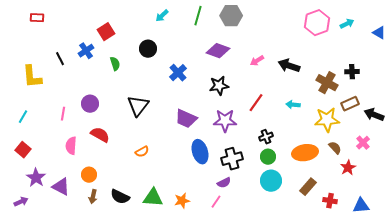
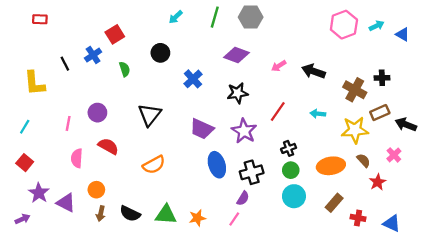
blue triangle: (379, 33) -> (403, 34), moved
purple star: (225, 121) -> (244, 131), turned 30
orange semicircle: (142, 152) -> (154, 165), size x1.5
purple semicircle: (224, 183) -> (243, 198), turned -32
blue triangle: (361, 206) -> (392, 223), turned 30

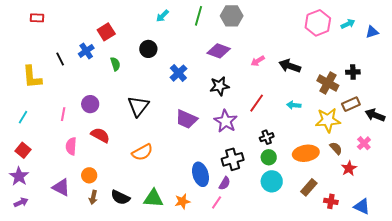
blue triangle: (403, 34) -> (372, 32), turned -48
blue ellipse: (217, 165) -> (201, 174), moved
purple star: (39, 193) -> (19, 176), moved

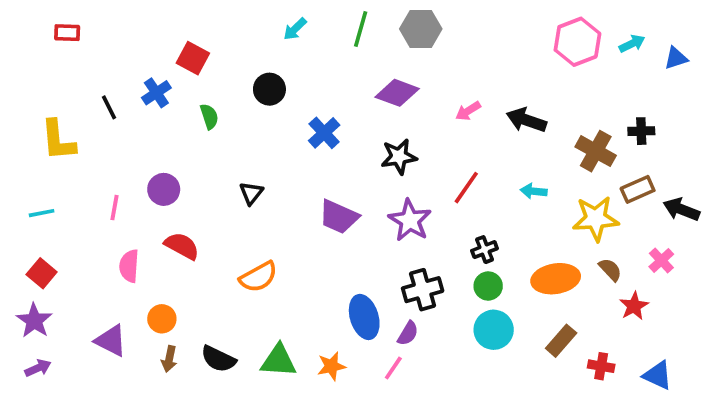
red square: (106, 32) -> (193, 58), turned -30
black triangle: (138, 106) -> (251, 193), size x0.6
cyan line: (23, 117) -> (42, 213), turned 48

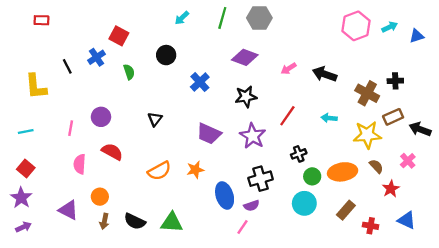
green circle: (488, 286) -> (312, 176), moved
purple semicircle: (408, 333) -> (252, 206), turned 40
orange star: (331, 366) -> (195, 170), moved
blue triangle: (658, 375) -> (407, 220), moved

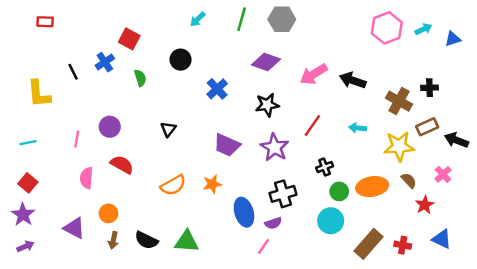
pink arrow: (289, 69) -> (314, 74), size x1.6
brown rectangle: (346, 210) -> (369, 244), moved, size x1.4

